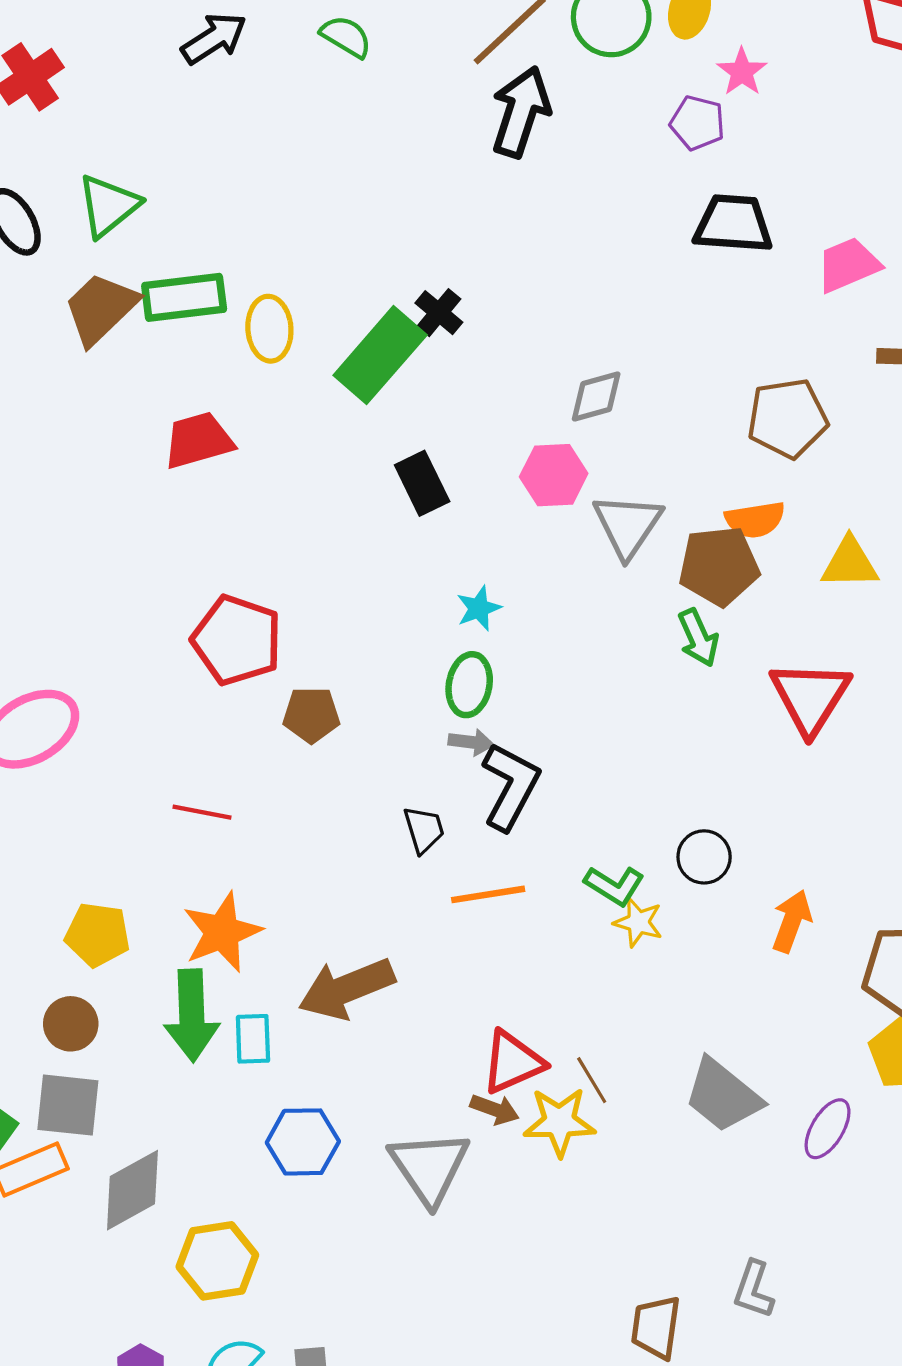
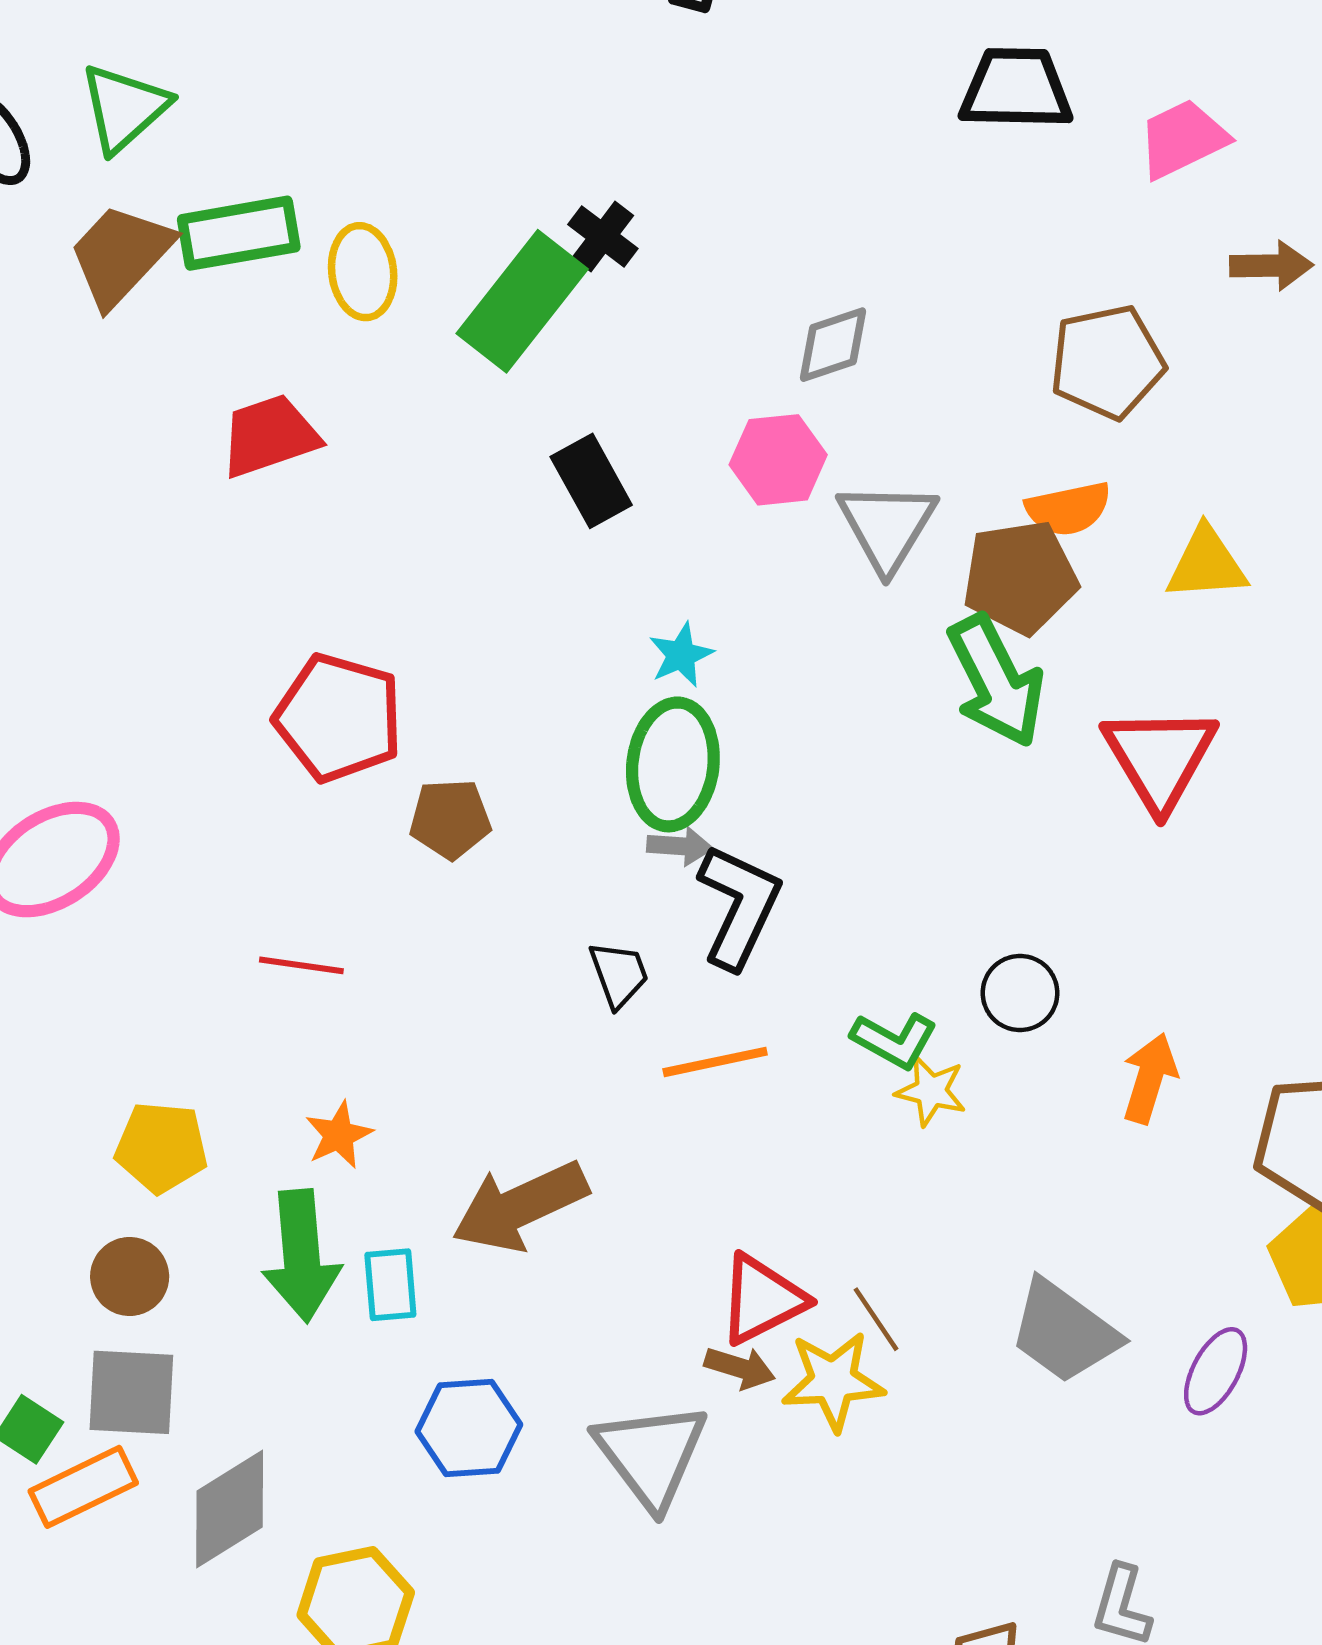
green arrow: (698, 638) -> (996, 681), size x1.6
green ellipse: (469, 685) -> (673, 764), size x1.4
orange star: (222, 932) -> (339, 1135), size x0.6

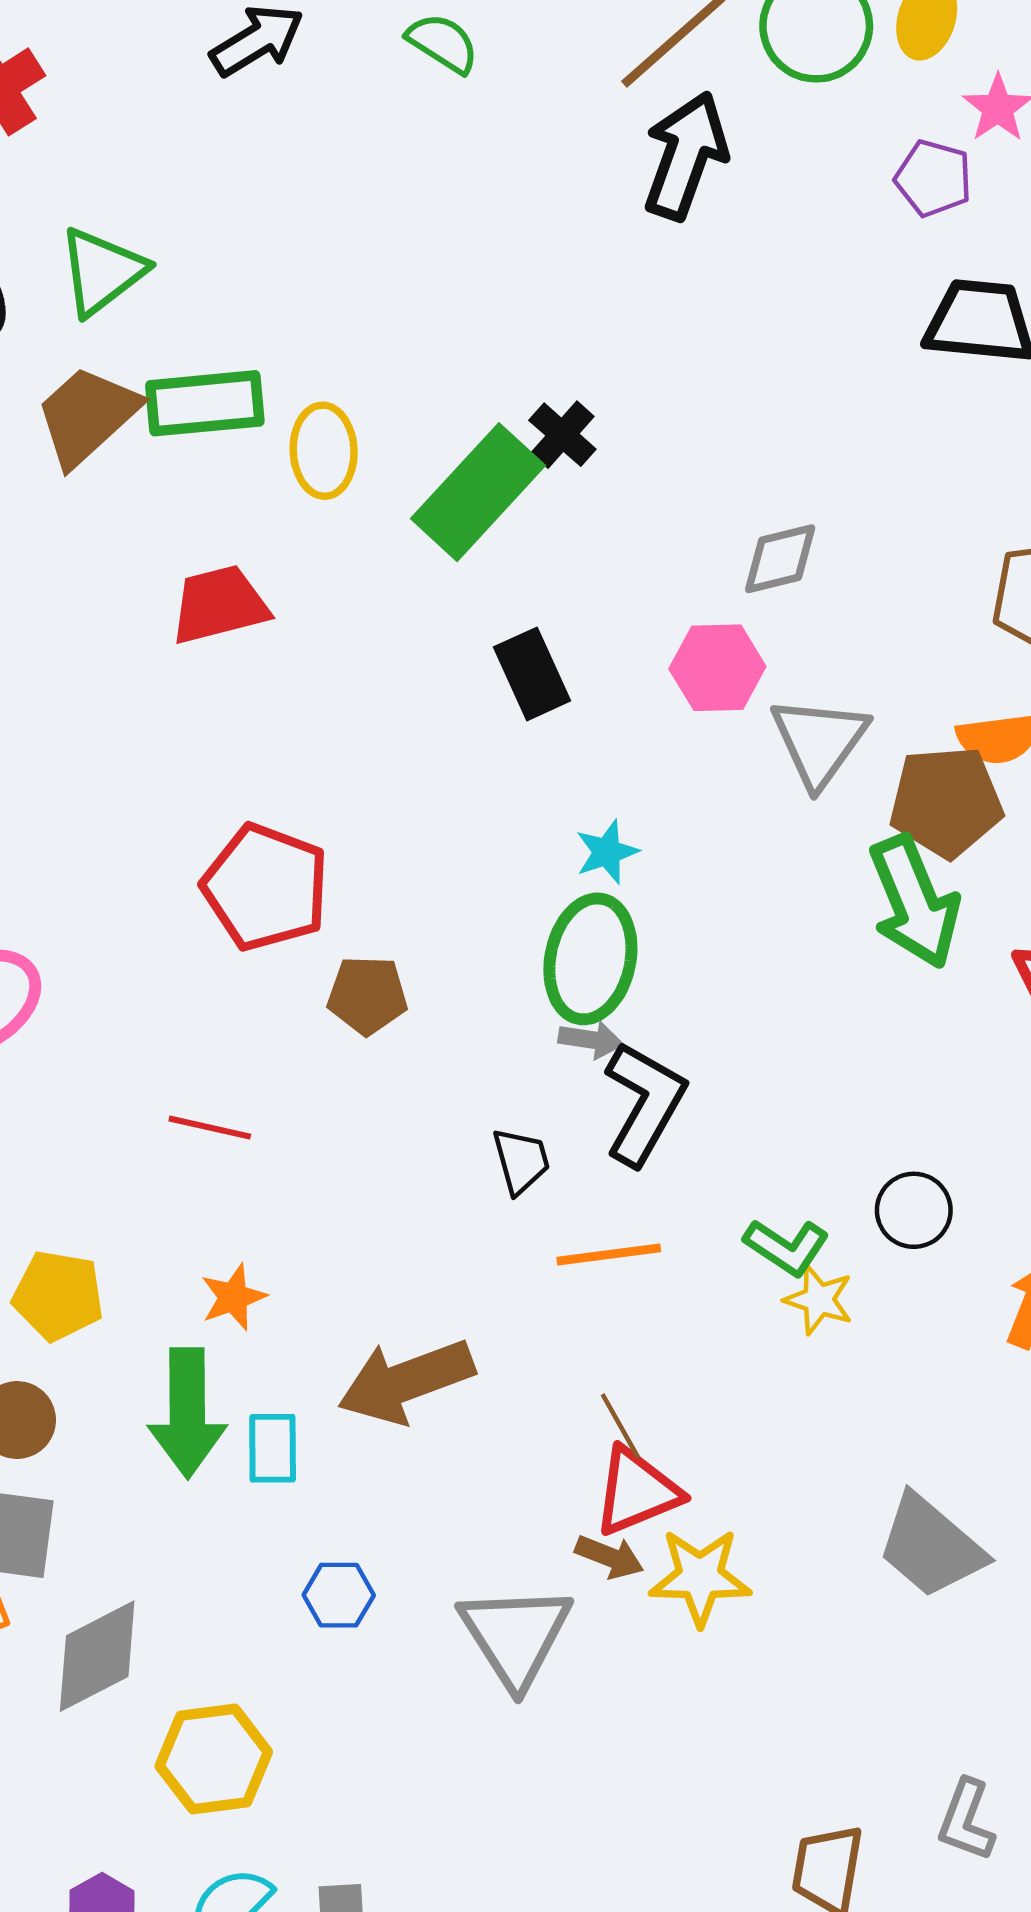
brown line: (876, 1319) -> (620, 1426), moved
blue hexagon: (469, 1428) -> (339, 1595), size x0.7

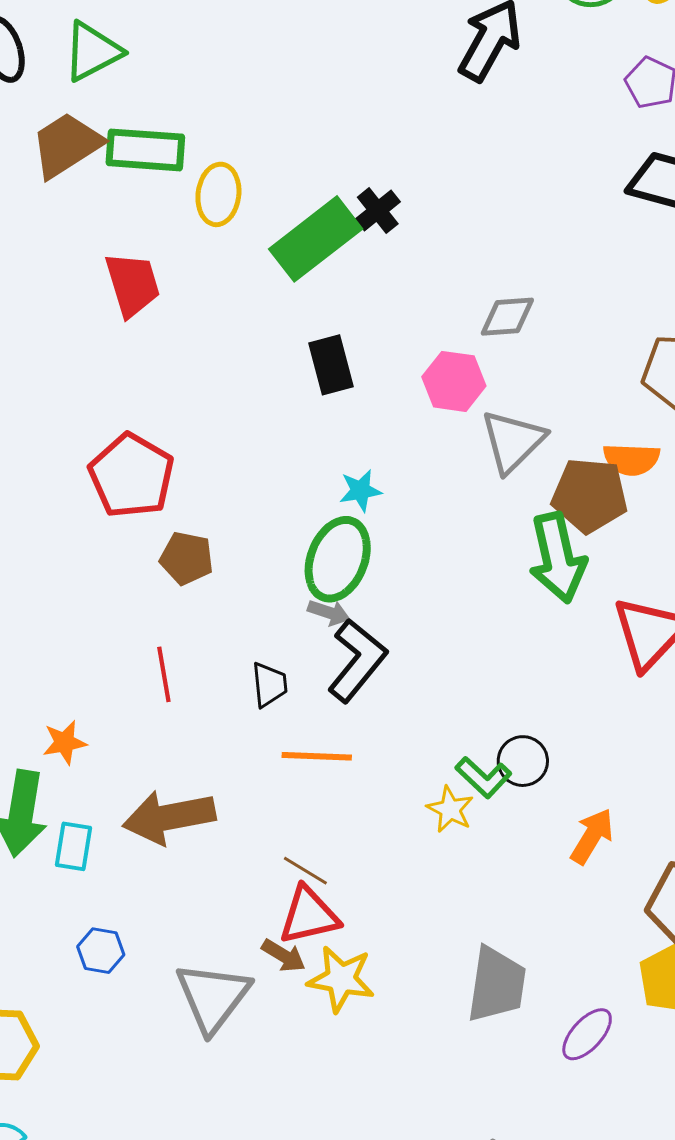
red trapezoid: (219, 605) -> (132, 284), turned 78
red line: (210, 1128) -> (164, 674), moved, turned 58
green L-shape: (787, 1247) -> (483, 777), moved
brown line: (620, 1426) -> (305, 871), turned -39
gray trapezoid: (931, 1546) -> (497, 985), turned -132

